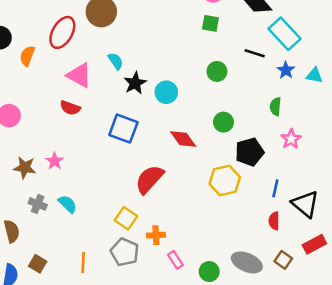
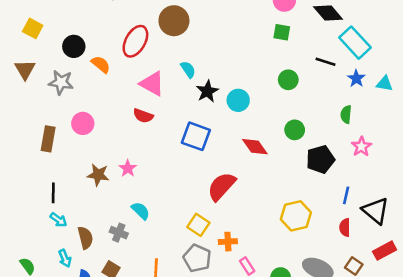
orange semicircle: (27, 56) -> (101, 64), turned 108
yellow hexagon: (225, 181) -> (296, 216), moved
gray cross: (38, 204) -> (119, 233), moved

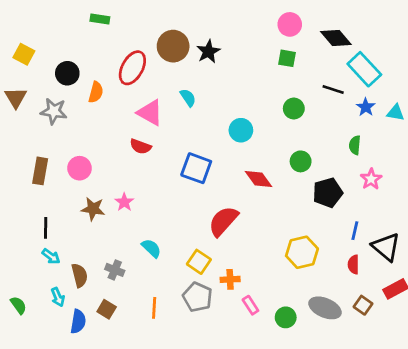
orange semicircle: (101, 64) -> (96, 92), turned 66
black star: (207, 91) -> (208, 52), moved
pink circle: (83, 123) -> (79, 168), moved
cyan semicircle: (141, 211) -> (151, 248), moved

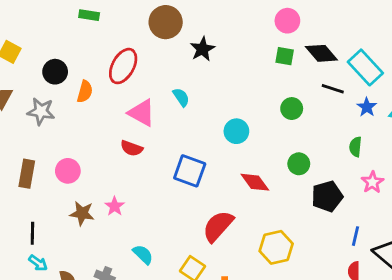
black diamond: (336, 38) -> (321, 53), moved
brown circle: (173, 46) -> (166, 22), moved
yellow hexagon: (302, 252) -> (276, 247), moved

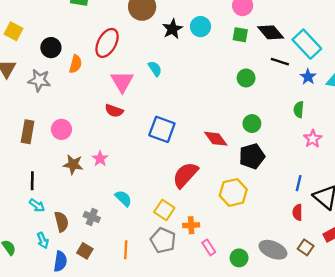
pink triangle: (142, 113) -> (122, 81), turned 30
cyan circle: (236, 131) -> (200, 27), moved
black pentagon: (327, 196) -> (252, 156), moved

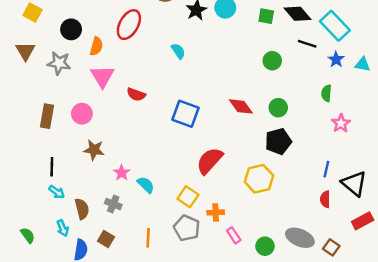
pink triangle: (122, 81) -> (102, 76), moved
red diamond: (216, 139) -> (241, 106), moved
pink star: (100, 159) -> (122, 173), moved
brown square: (306, 247) -> (331, 247), moved

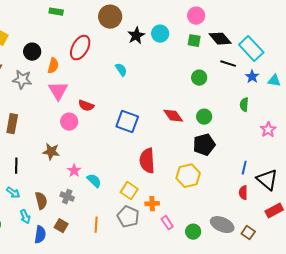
pink circle: (82, 114) -> (69, 122), moved
pink star: (341, 123) -> (268, 130), moved
red semicircle: (210, 161) -> (147, 161), turned -45
cyan arrow: (57, 192) -> (13, 193), moved

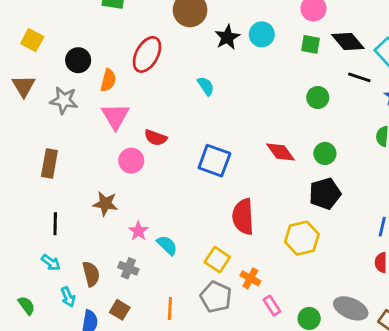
orange cross: (152, 204) -> (250, 278), turned 32

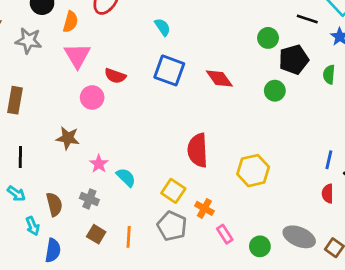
red diamond: (280, 152) -> (219, 79), moved
blue square: (214, 161) -> (169, 70), moved
black pentagon: (325, 194) -> (294, 60), moved
brown square: (120, 310) -> (96, 234), moved

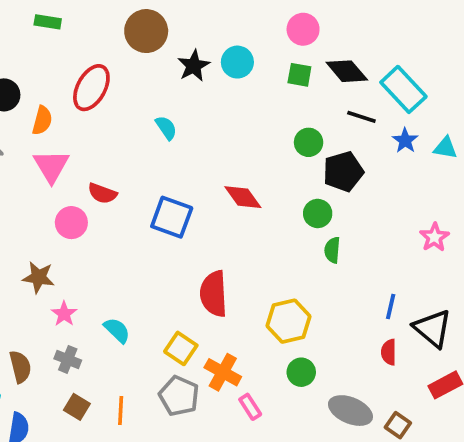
blue square: (169, 70) -> (172, 217), moved
green semicircle: (329, 74) -> (332, 250), moved
pink star: (99, 164) -> (64, 314), moved
orange cross: (204, 208) -> (223, 372), size x1.4
green circle: (260, 246) -> (301, 372), moved

